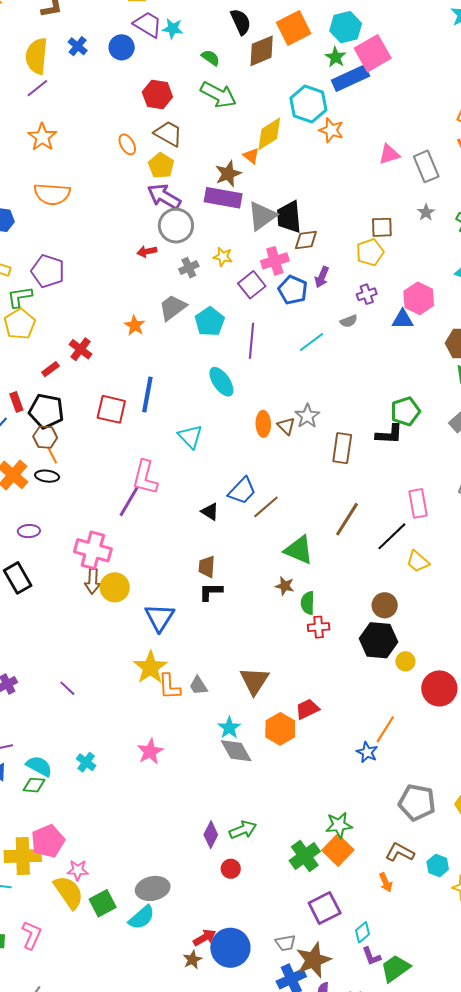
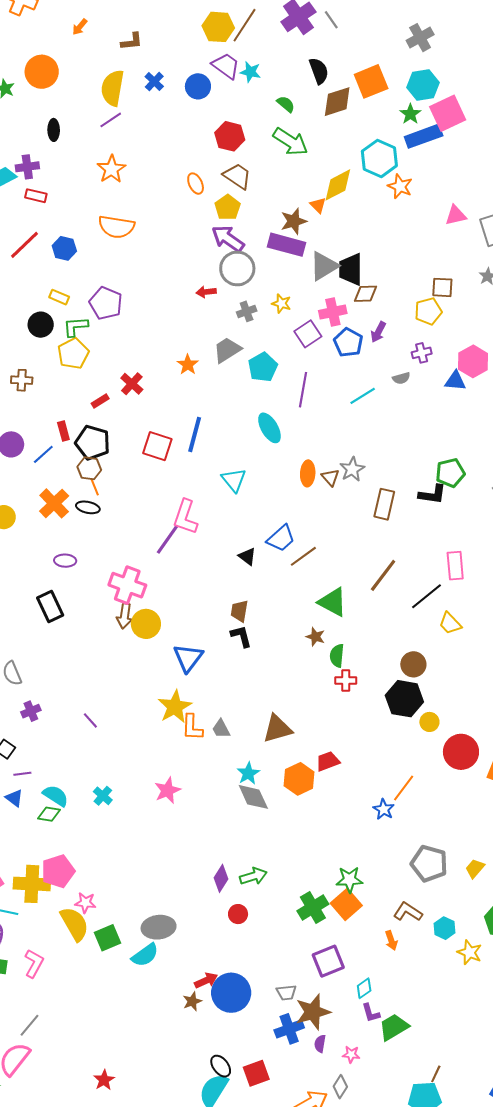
black L-shape: (211, 592) -> (241, 636), turned 70
brown triangle: (254, 681) -> (277, 729), turned 36

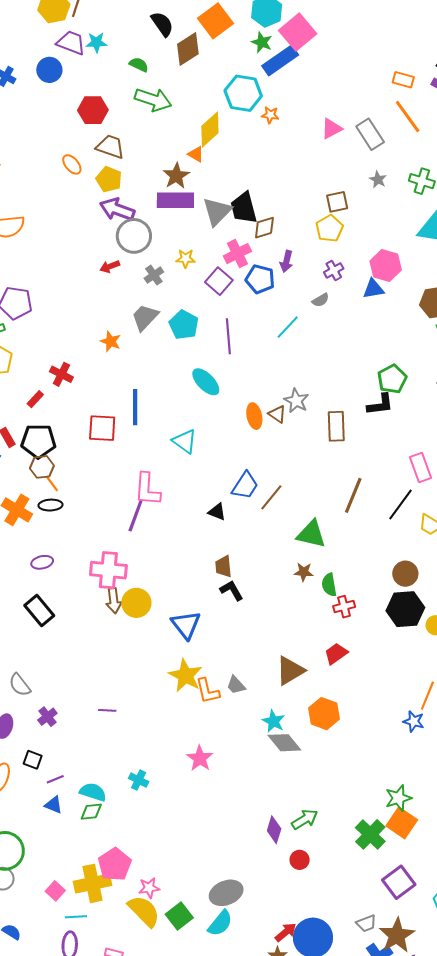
orange star: (400, 186) -> (270, 115), size x0.7
purple line: (90, 720) -> (107, 710), turned -30
red trapezoid: (328, 761) -> (336, 654), moved

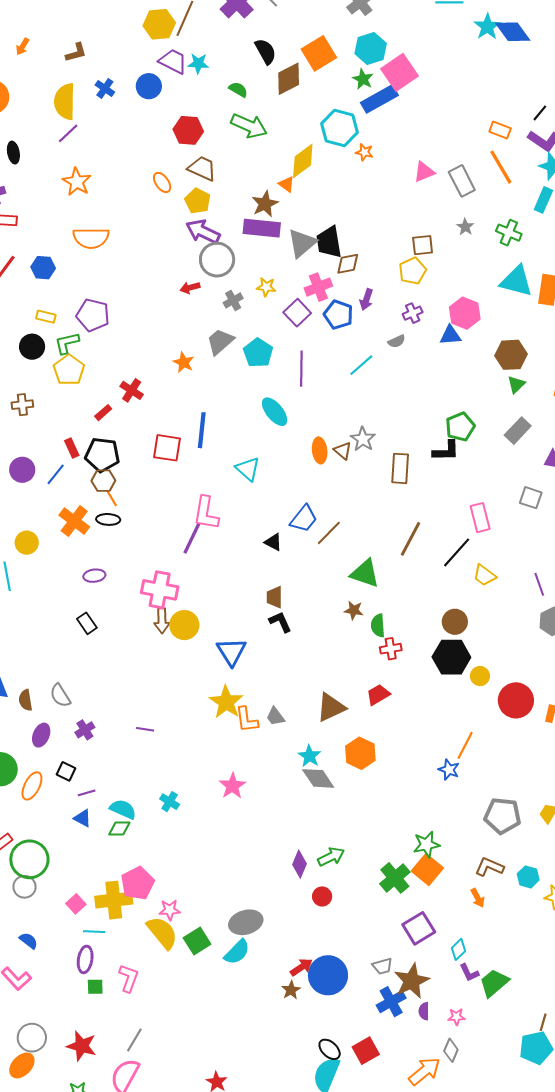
black rectangle: (39, 610) -> (87, 623), size x0.7

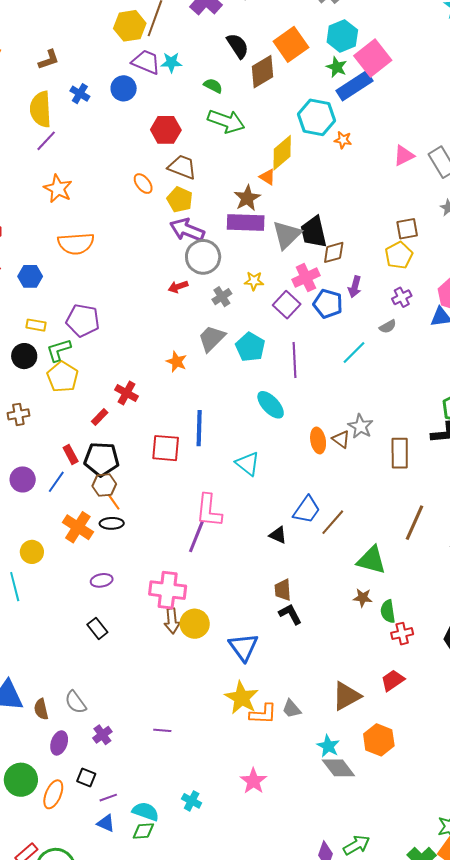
orange L-shape: (247, 720) -> (263, 714), turned -76

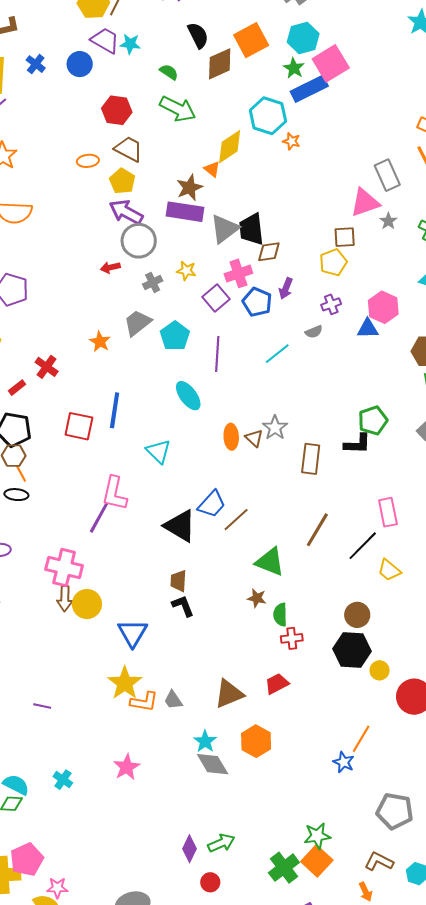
pink triangle: (404, 156) -> (365, 203), moved, size x1.4
orange ellipse: (143, 184) -> (88, 161), turned -65
black triangle: (278, 535) -> (180, 526), size x1.8

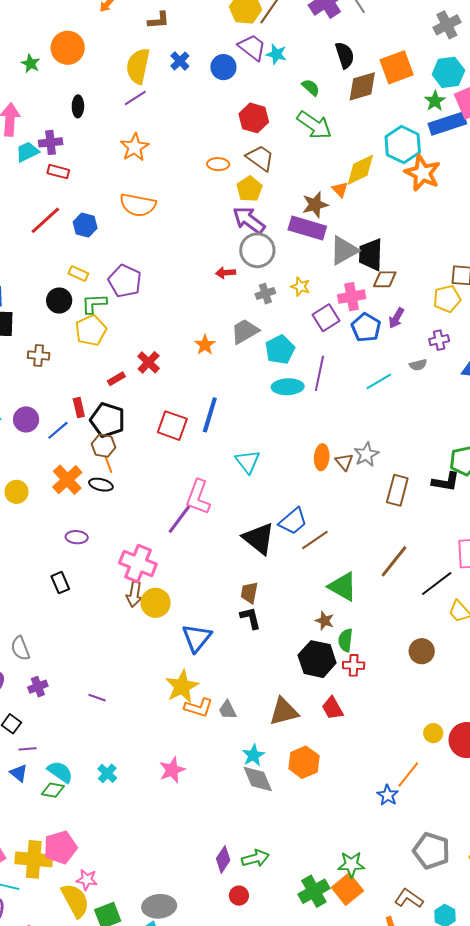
orange star: (291, 141) -> (422, 173), size x2.0
cyan ellipse: (188, 396) -> (288, 387), moved, turned -64
black hexagon: (352, 650) -> (317, 659), moved
yellow circle: (380, 670) -> (433, 733), moved
red trapezoid: (277, 684) -> (332, 708), turned -100

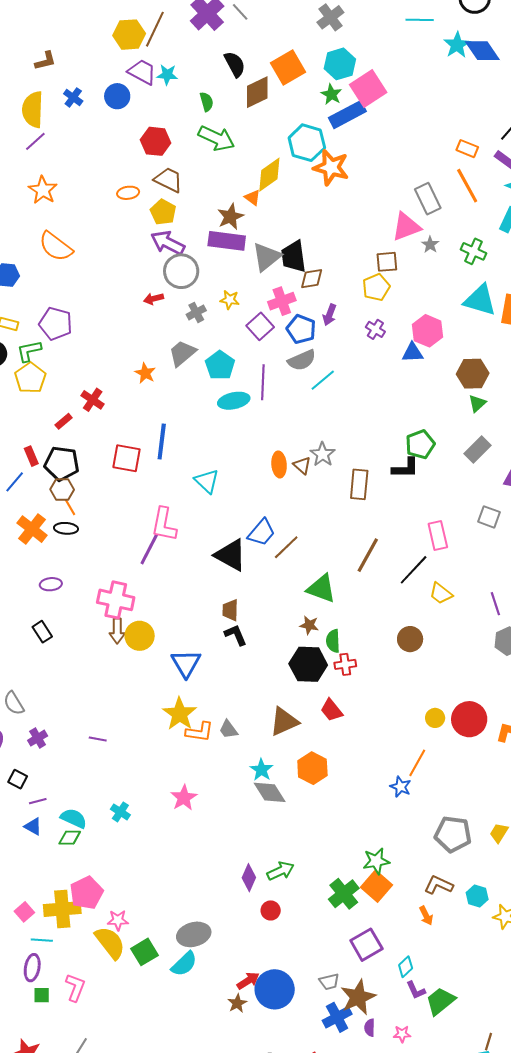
green semicircle: (311, 87) -> (207, 102), turned 42
orange semicircle: (138, 205) -> (56, 247), turned 36
purple cross: (439, 340) -> (375, 329), turned -36
gray semicircle: (418, 365) -> (302, 360), moved, size x1.6

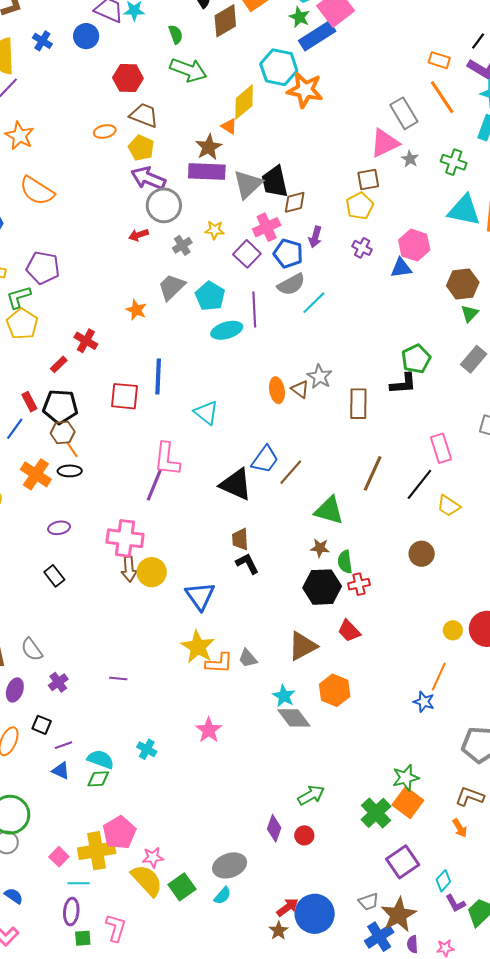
purple diamond: (249, 878) -> (274, 828), moved
cyan semicircle: (184, 964) -> (222, 896), size x0.7

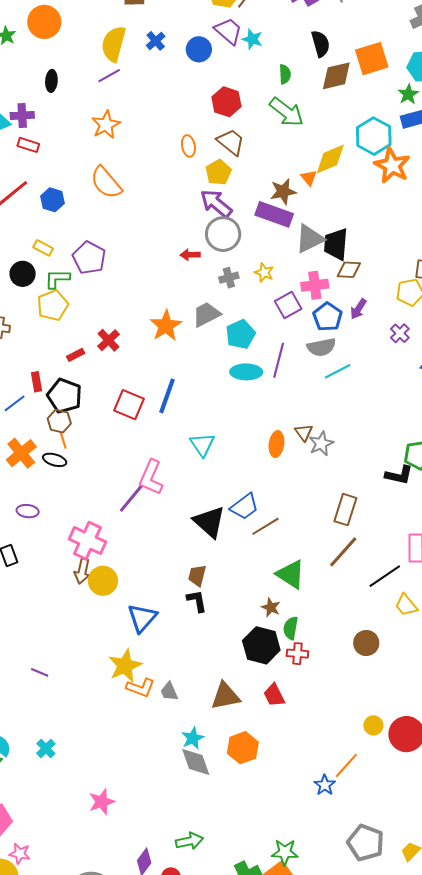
orange ellipse: (105, 131) -> (188, 146), turned 75
orange star: (136, 310) -> (166, 326), size x1.5
brown triangle: (300, 389) -> (304, 432), moved
brown rectangle: (358, 404) -> (345, 510), moved
pink star: (209, 730) -> (102, 802), moved

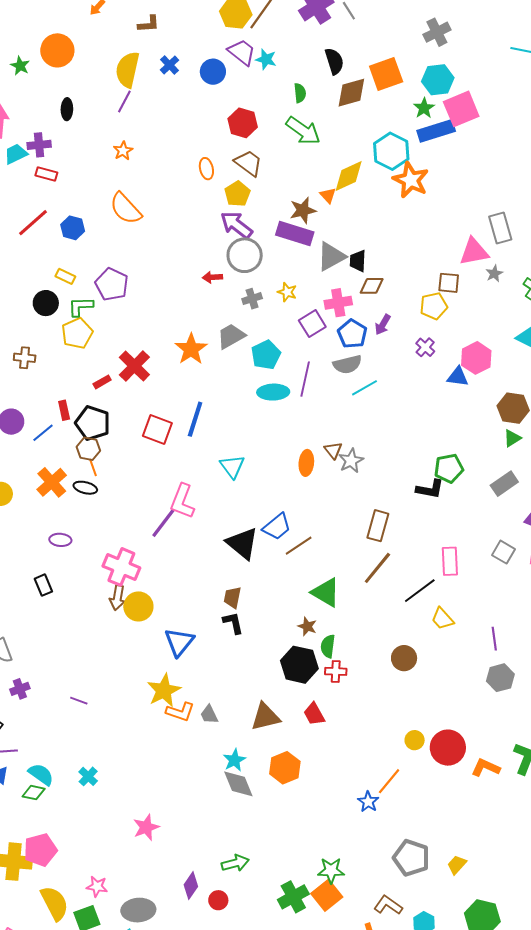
purple line: (109, 76) -> (124, 101), turned -30
orange star: (106, 125) -> (123, 151), size x0.7
black trapezoid: (336, 244) -> (358, 261), size x0.7
red cross: (109, 340) -> (134, 366), size x1.4
pink star: (20, 854) -> (97, 886), moved

